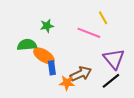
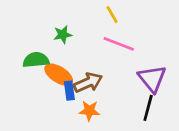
yellow line: (103, 18) -> (112, 15), moved
brown arrow: (81, 74) -> (88, 83), moved
black line: (111, 81) -> (148, 108), turned -36

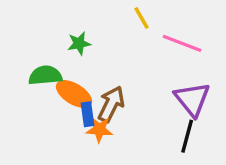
pink line: (119, 44) -> (182, 43), moved
brown arrow: (88, 83) -> (111, 104), turned -40
orange star: (89, 111) -> (99, 129), moved

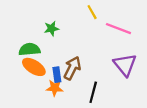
orange ellipse: (74, 94) -> (34, 67), moved
orange star: (99, 129) -> (55, 88), moved
black line: (187, 136) -> (93, 92), moved

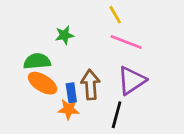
pink line: (118, 29) -> (126, 42), moved
purple triangle: (125, 65) -> (132, 80), moved, turned 35
brown arrow: (72, 68) -> (90, 85), turned -30

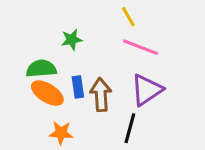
blue rectangle: (71, 93) -> (78, 87), moved
orange star: (69, 109) -> (61, 133), moved

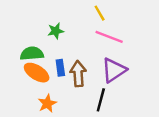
orange star: (61, 133) -> (47, 103), turned -30

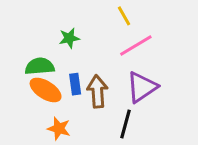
pink line: (109, 37) -> (136, 46), turned -52
orange star: (47, 103) -> (59, 129), turned -30

